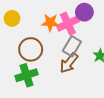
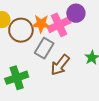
gray rectangle: (72, 46) -> (44, 48), moved
brown circle: (31, 49) -> (21, 30), moved

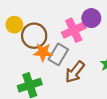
orange star: (41, 24) -> (43, 52), moved

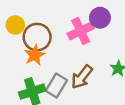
orange star: (43, 52) -> (35, 55), moved, turned -30
gray rectangle: (58, 54) -> (56, 85), moved

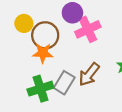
purple circle: (100, 18) -> (72, 13), moved
orange star: (35, 55) -> (43, 53), turned 30

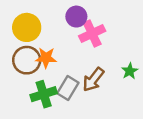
yellow circle: (24, 23) -> (27, 27), size x1.5
brown circle: (45, 35) -> (27, 60), moved

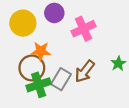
purple circle: (76, 17) -> (54, 13), moved
brown circle: (27, 60) -> (32, 68), moved

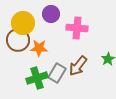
pink cross: (83, 29) -> (77, 28), turned 30
brown circle: (32, 68) -> (18, 40), moved

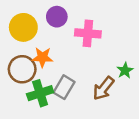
brown circle: (18, 40) -> (22, 69), moved
brown arrow: (78, 66) -> (103, 88), moved

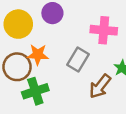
pink cross: (88, 33) -> (104, 30), moved
gray rectangle: (64, 87) -> (78, 59), moved

